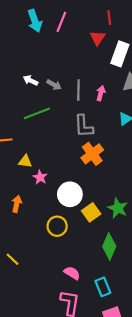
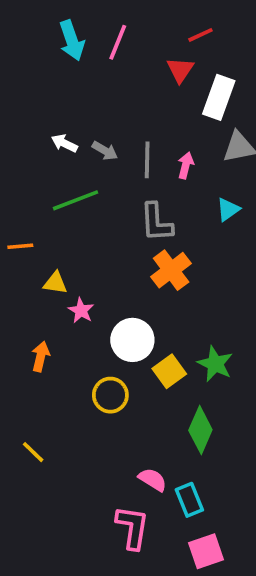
red line: (109, 18) -> (200, 35), turned 72
pink semicircle: (72, 273) -> (153, 480), moved

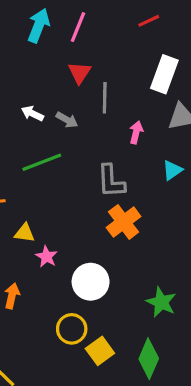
cyan arrow: (72, 40) -> (39, 25), turned -140
red triangle: (180, 70) -> (80, 73), moved
gray line: (147, 160) -> (105, 98), moved
yellow square: (169, 371) -> (100, 351), moved

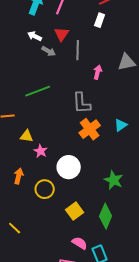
white rectangle: (164, 74) -> (100, 20), moved, size x0.6
white arrow: (32, 114) -> (35, 36), moved
gray arrow: (67, 120) -> (49, 51), moved
cyan triangle: (172, 170) -> (121, 125), moved
yellow circle: (72, 329) -> (45, 189), moved

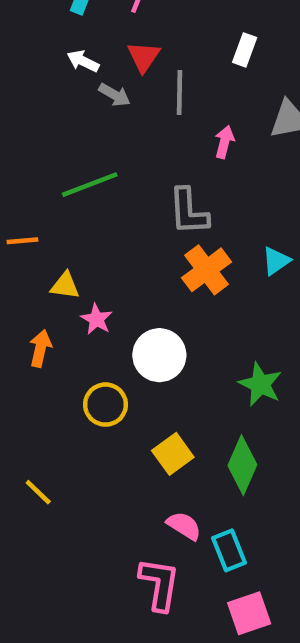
white rectangle: (100, 20) -> (245, 50), moved
orange arrow: (19, 176) -> (40, 348), moved

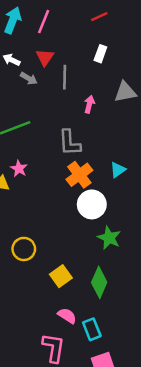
pink star: (97, 319) -> (19, 169), moved
white circle: (159, 355) -> (92, 204), moved

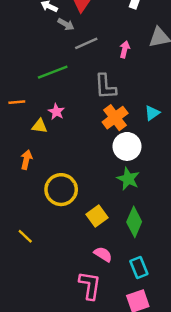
gray line: (65, 77) -> (86, 43), moved, turned 65
green star: (109, 238) -> (128, 179), moved
yellow circle: (24, 249) -> (61, 190), size x1.4
cyan rectangle: (92, 329) -> (139, 267), moved

